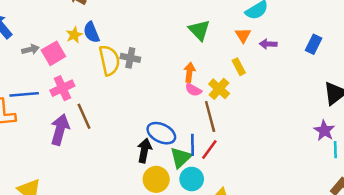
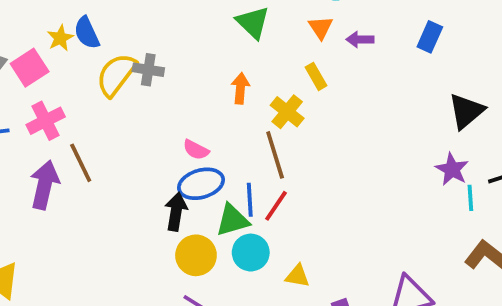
yellow semicircle: (109, 60) -> (116, 75), turned -128
pink semicircle: (193, 90) -> (196, 150), moved
blue ellipse: (161, 133) -> (201, 184), turned -40
green triangle: (181, 158) -> (232, 220), turned 30

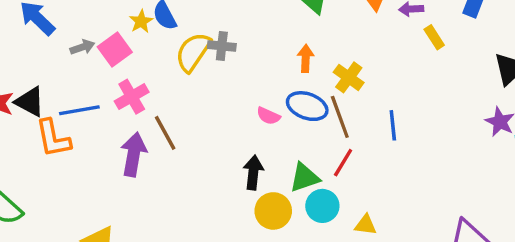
yellow rectangle: (316, 76) -> (434, 37), moved
blue ellipse: (201, 184) -> (307, 106), moved, turned 39
blue line: (250, 200) -> (393, 125), moved

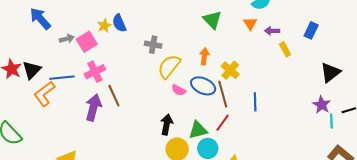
yellow semicircle: (193, 52) -> (169, 66), moved
black triangle: (30, 102) -> (32, 70), turned 42
orange L-shape: (53, 138) -> (44, 94), turned 60

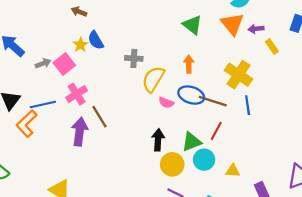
orange triangle: (250, 24) -> (232, 24), size x1.6
yellow cross: (230, 70) -> (239, 75), moved, size x1.4
brown line: (223, 94) -> (213, 101), turned -50

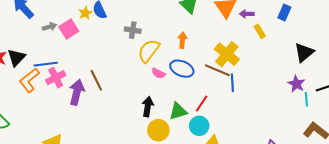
pink cross: (77, 94) -> (56, 78), moved
brown line: (213, 101) -> (217, 70), moved
cyan circle: (204, 160) -> (199, 126), moved

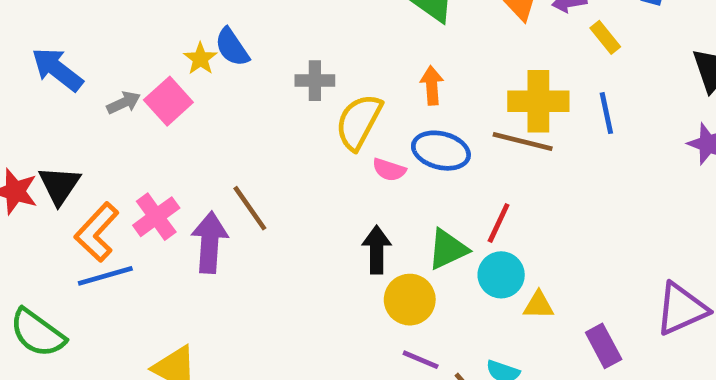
yellow cross: (227, 54) -> (538, 101), turned -30
blue line: (46, 64) -> (105, 276), moved
blue line: (232, 83) -> (606, 113), moved

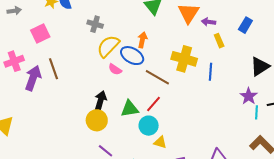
pink square: (168, 101) -> (40, 34), moved
brown line: (523, 141) -> (157, 77), moved
blue ellipse: (441, 151) -> (132, 56), moved
yellow circle: (410, 300) -> (97, 120), moved

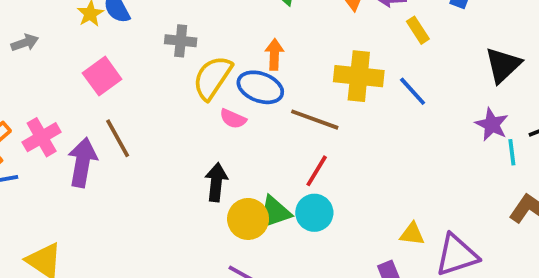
pink square: (40, 34) -> (102, 76), moved
blue line: (211, 72) -> (413, 91), turned -36
green triangle: (130, 109) -> (274, 212), moved
yellow circle: (97, 120) -> (248, 219), moved
yellow triangle: (160, 142) -> (412, 234), moved

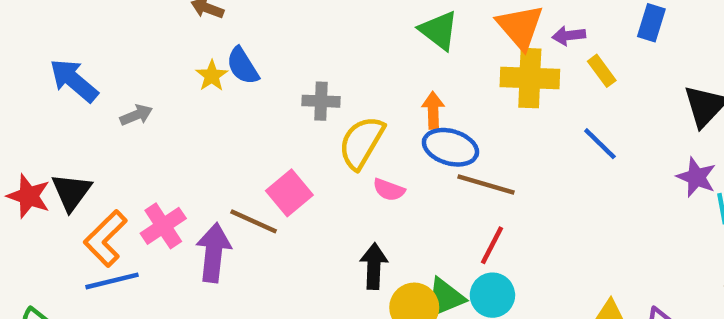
pink square: (102, 76) -> (289, 193), moved
yellow cross: (359, 76) -> (530, 78), moved
blue ellipse: (260, 87) -> (450, 147), moved
brown line: (118, 138) -> (254, 221), turned -33

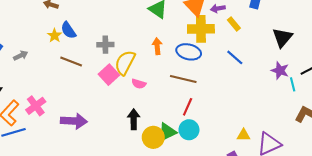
blue ellipse: (450, 147) -> (189, 52), moved
pink square: (289, 193) -> (109, 75), moved
brown line: (254, 221) -> (71, 61), moved
purple arrow: (214, 253) -> (74, 121), moved, turned 90

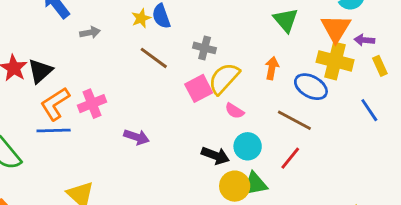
black arrow: (134, 119) -> (215, 156), turned 96
purple arrow: (74, 121) -> (137, 137), size x0.7
cyan circle: (189, 130) -> (248, 146), moved

